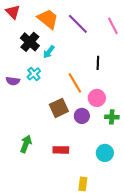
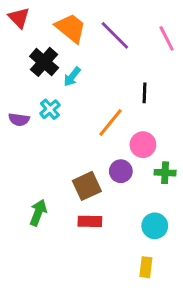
orange line: (75, 83) -> (110, 122), turned 70
brown square: (59, 108) -> (87, 186), moved
yellow rectangle: (83, 184) -> (146, 267), moved

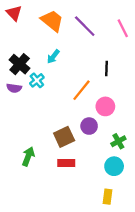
black cross: (44, 62) -> (20, 64), moved
green cross: (165, 173) -> (118, 141), moved, turned -32

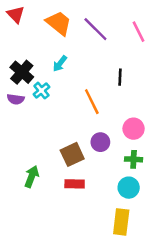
orange line: (81, 90) -> (92, 102), turned -65
pink circle: (105, 106) -> (134, 129), moved
green cross: (118, 141) -> (134, 159), turned 32
yellow rectangle: (108, 197) -> (121, 222), size x1.5

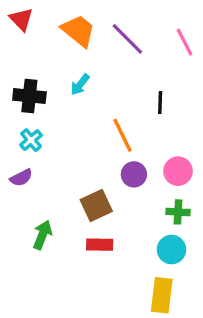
black cross: (22, 72) -> (29, 96), turned -35
cyan cross: (41, 91) -> (31, 140), moved
purple semicircle: (16, 99) -> (21, 178), moved, turned -35
purple circle: (100, 142) -> (134, 174), moved

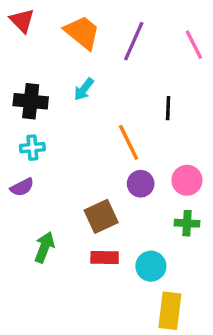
purple line: (127, 39) -> (134, 41), turned 69
cyan cross: (31, 140) -> (32, 148), turned 35
cyan circle: (171, 250) -> (151, 266), moved

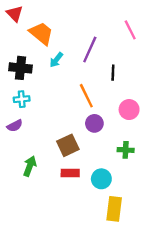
orange trapezoid: (82, 33) -> (41, 33), moved
purple line: (134, 41) -> (90, 49), moved
pink circle: (187, 180) -> (129, 110), moved

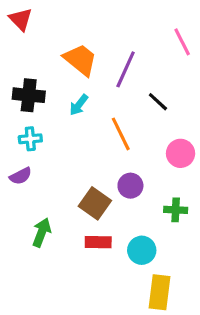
orange trapezoid: (41, 33) -> (80, 60), moved
cyan arrow: (56, 60) -> (79, 105), moved
black line: (113, 73) -> (158, 102), turned -49
purple circle: (94, 123) -> (130, 186), moved
brown square: (68, 145) -> (95, 203), turned -30

